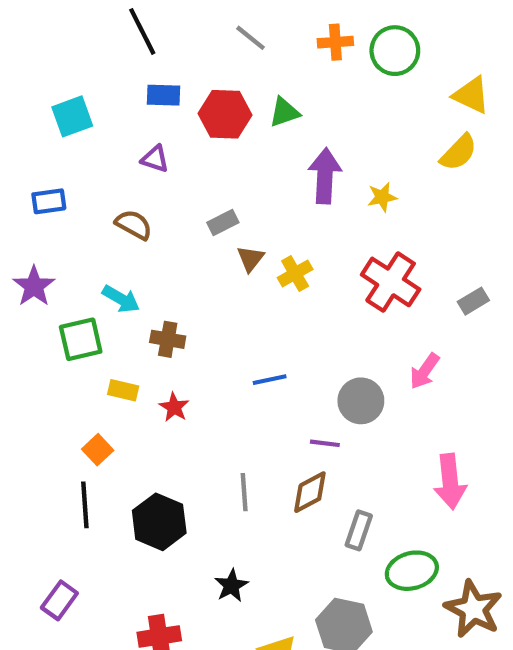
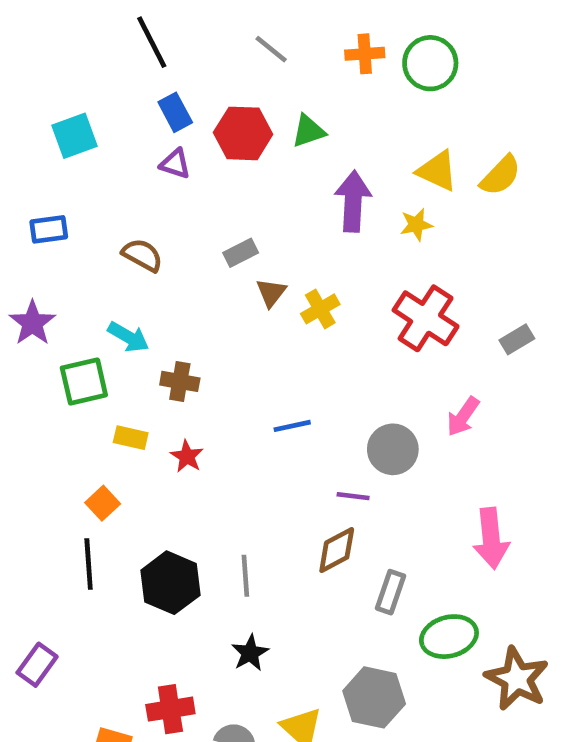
blue rectangle: (163, 95) -> (175, 112), turned 60
yellow triangle: (471, 95) -> (437, 171), moved
purple triangle: (155, 159) -> (175, 164), moved
gray line: (244, 492) -> (245, 576), moved
purple rectangle: (59, 600) -> (37, 665), moved

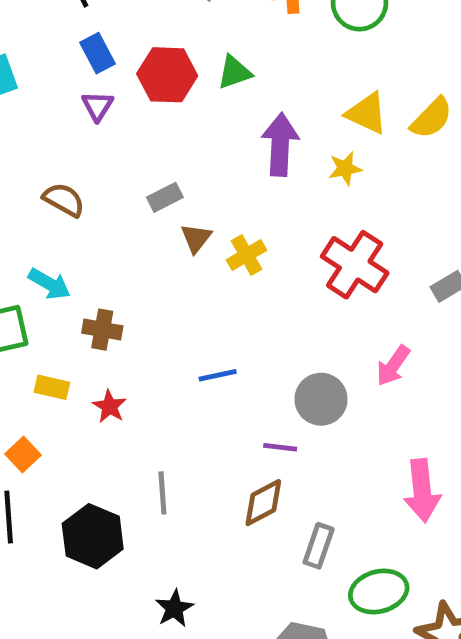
purple triangle: (175, 164) -> (98, 106), turned 44
gray line: (245, 576) -> (162, 493), moved

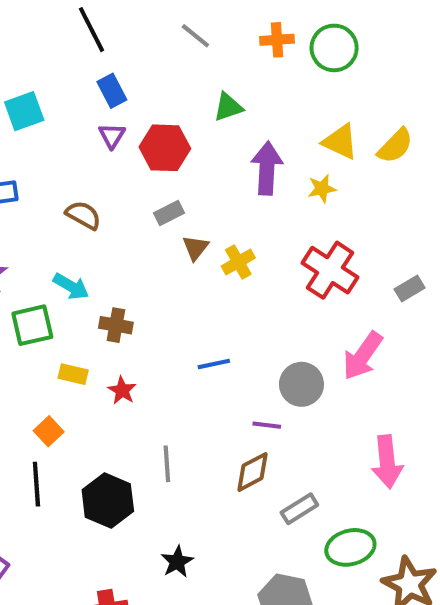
red hexagon: (167, 75) -> (165, 148), moved
pink arrow: (393, 366) -> (363, 356), size x1.4
gray rectangle: (319, 546) -> (299, 509), turned 39

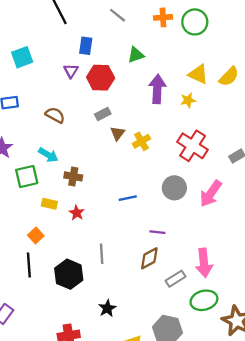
blue rectangle: (112, 91) -> (86, 46), moved, turned 36
gray circle: (301, 384) -> (174, 188), moved
pink arrow: (387, 462) -> (204, 263), moved

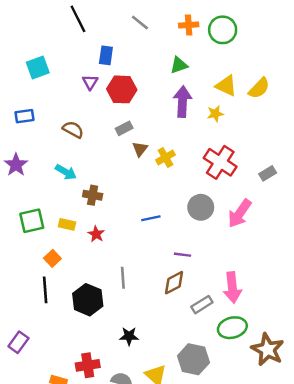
green triangle: (136, 55) -> (179, 65), moved
green square: (27, 176) -> (32, 221), moved
black star: (107, 308) -> (129, 336), turned 30

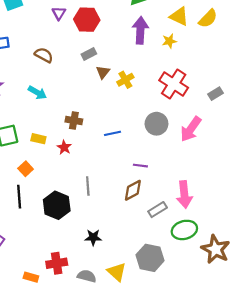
brown cross: (93, 195) -> (74, 120), moved

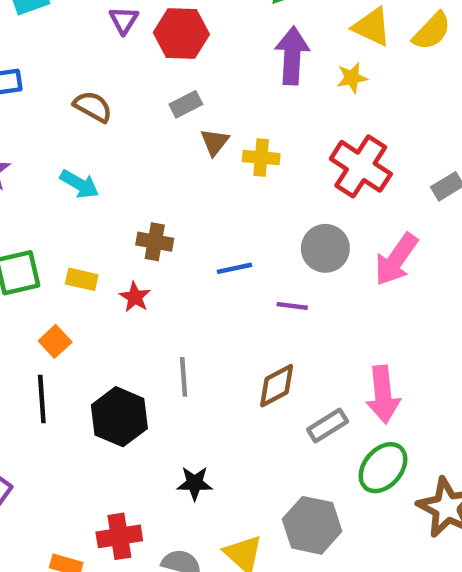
yellow cross: (125, 80) -> (261, 158), turned 35
purple line: (140, 166) -> (292, 306), moved
green ellipse: (184, 230) -> (383, 468), turned -35

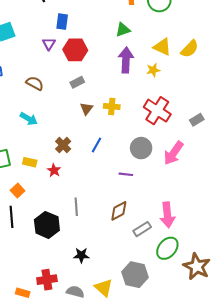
brown triangle: (215, 142) -> (86, 109), moved
brown cross: (155, 242) -> (63, 145), turned 35
blue line: (235, 268) -> (97, 145), moved, turned -49

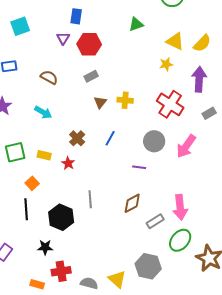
purple arrow: (126, 60) -> (199, 79), moved
black star: (81, 255) -> (45, 247), moved

